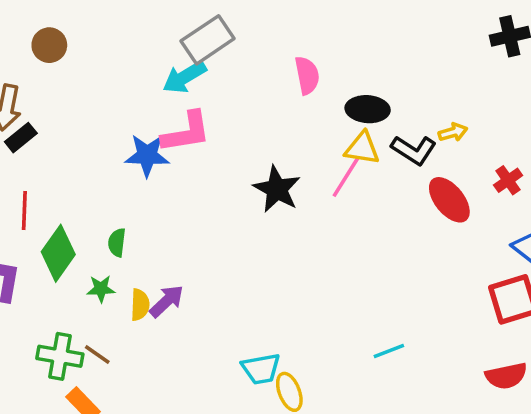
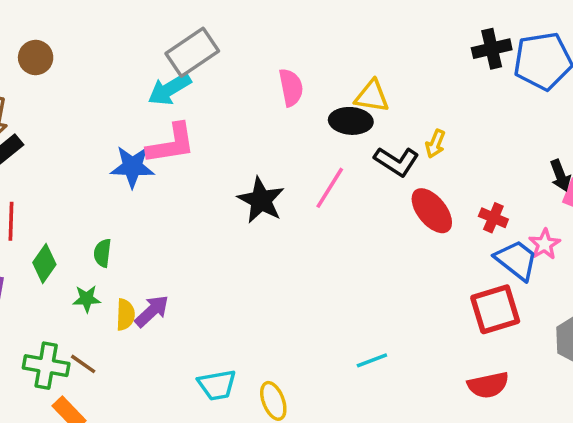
yellow arrow: (453, 132) -> (435, 144), turned 128
yellow triangle: (362, 148) -> (372, 96), moved
red cross: (508, 180) -> (493, 218), moved, turned -32
green diamond: (58, 253) -> (44, 264), size x0.7
cyan trapezoid: (261, 369) -> (217, 385), moved

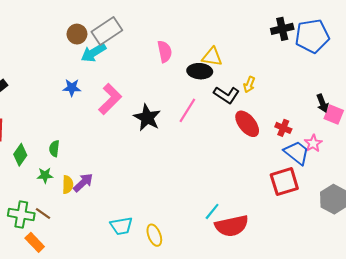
brown circle: (36, 58) -> (77, 34), moved
pink L-shape: (171, 144) -> (110, 99), moved, turned -36
blue star: (132, 167) -> (72, 88), moved, size x0.7
cyan line: (372, 360) -> (212, 211), turned -30
red semicircle: (488, 385) -> (232, 226), moved, size x1.4

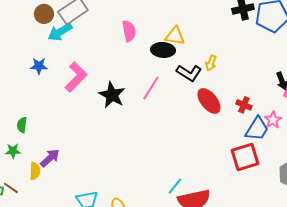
blue trapezoid: (297, 153) -> (257, 129), turned 84
yellow semicircle: (68, 185) -> (35, 171), moved

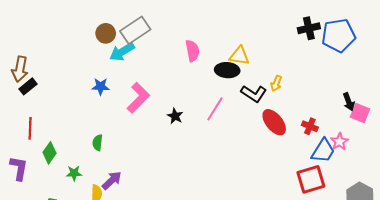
black star: (112, 95) -> (175, 116), size x0.6
green semicircle: (22, 125) -> (97, 143), moved

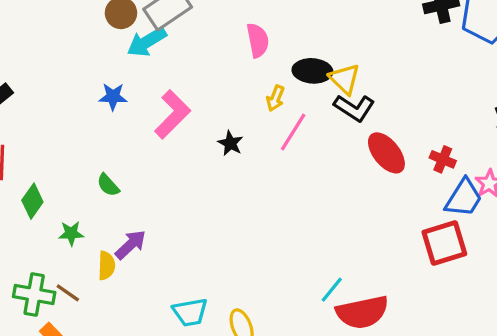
yellow triangle: (239, 56) -> (345, 79), moved, turned 35
yellow arrow: (276, 83) -> (275, 98), moved
green semicircle: (97, 143) -> (108, 185), turned -49

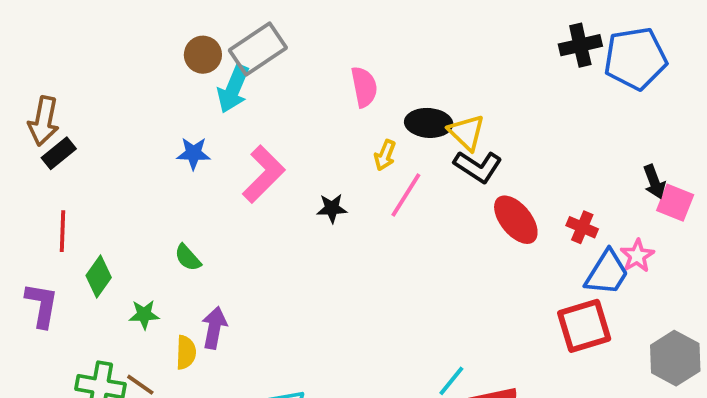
cyan arrow: (147, 42) -> (233, 89), turned -36
black star: (230, 143) -> (332, 208), turned -30
purple arrow: (131, 245) -> (214, 328), turned -36

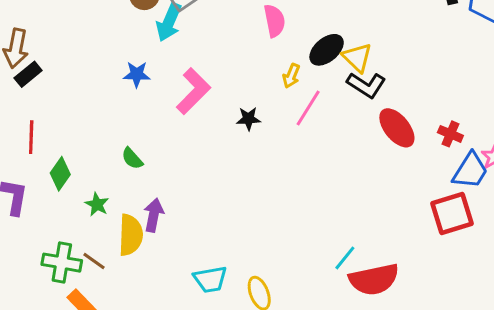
black ellipse: (429, 123) -> (327, 50), turned -44
green star: (144, 314) -> (97, 204), turned 30
yellow semicircle: (186, 352) -> (131, 235), size x1.5

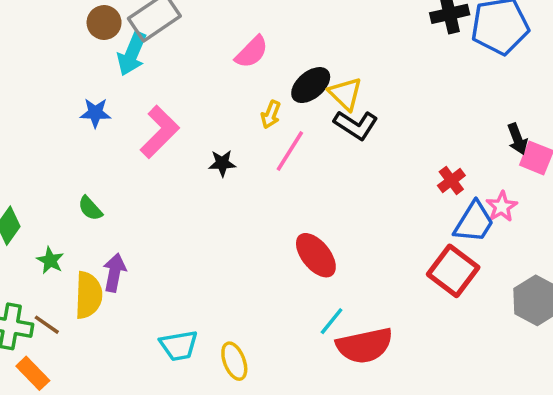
pink semicircle: (274, 21) -> (252, 52), turned 56
red ellipse: (397, 128) -> (316, 255), moved
red cross: (450, 134) -> (451, 181), turned 30
red square: (452, 214) -> (453, 271), turned -36

